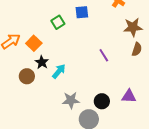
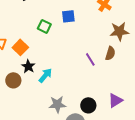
green square: (58, 22) -> (44, 26), turned -32
brown semicircle: (137, 49) -> (110, 53), moved
purple triangle: (129, 96) -> (115, 100), turned -35

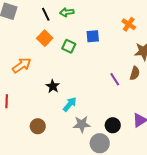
orange square: (20, 47) -> (45, 38), moved
cyan arrow: (45, 75) -> (70, 104), moved
brown circle: (13, 80) -> (38, 126), moved

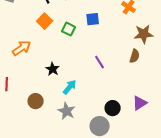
purple line: (115, 79) -> (100, 62), moved
gray star: (82, 124) -> (67, 111), moved, turned 30
brown circle: (38, 126) -> (36, 101), moved

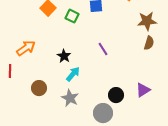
orange arrow: (22, 48) -> (26, 48), moved
brown semicircle: (135, 56) -> (149, 43), moved
black star: (53, 69) -> (64, 56), moved

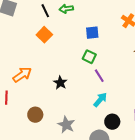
green square: (72, 16) -> (89, 57), moved
cyan arrow: (73, 74) -> (100, 100), moved

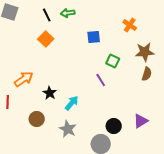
green square: (89, 57) -> (113, 61), moved
black star: (60, 83) -> (50, 93), moved
cyan arrow: (100, 100) -> (72, 103), moved

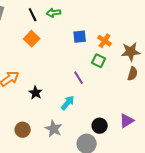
orange cross: (130, 25) -> (105, 41), moved
purple line: (101, 80) -> (79, 78), moved
cyan arrow: (72, 103) -> (68, 103), moved
brown circle: (37, 119) -> (23, 130), moved

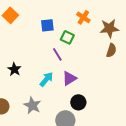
blue square: (80, 37) -> (47, 25), moved
green square: (99, 61) -> (67, 37), moved
purple triangle: (127, 121) -> (69, 78), moved

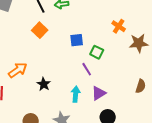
orange cross: (83, 17) -> (119, 26), moved
brown semicircle: (111, 50) -> (141, 86), moved
cyan arrow: (46, 79) -> (76, 94), turned -35

